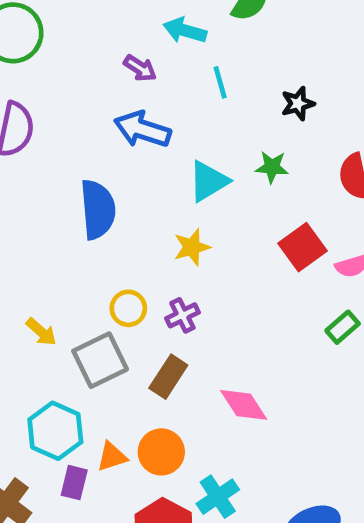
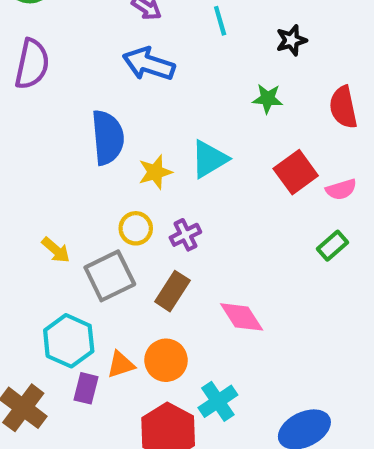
cyan triangle: (208, 181) -> (209, 159), moved
yellow star: (192, 247) -> (155, 172), moved

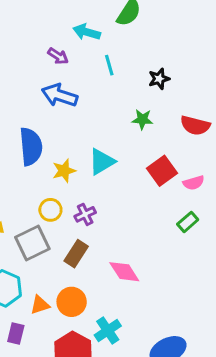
red semicircle: (343, 107) -> (195, 125), turned -64
purple rectangle: (86, 388) -> (16, 333), moved

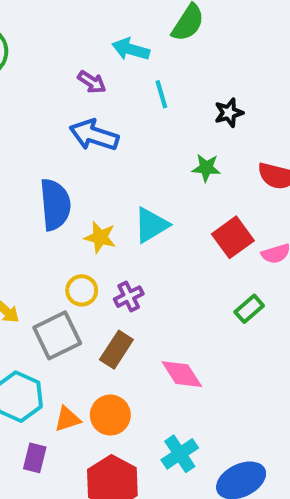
yellow star: (64, 171) -> (100, 237), turned 30
green rectangle: (188, 222) -> (249, 309), moved
cyan cross: (108, 330) -> (180, 454), moved

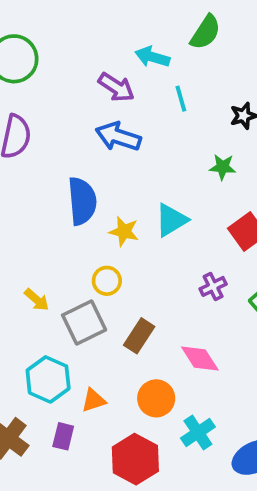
purple arrow: (92, 82) -> (116, 87), size x1.4
purple cross: (129, 297) -> (213, 286), moved
orange circle: (110, 415) -> (156, 398), moved

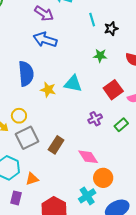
cyan line: (181, 99) -> (92, 20), moved
cyan triangle: (171, 220) -> (73, 84), turned 42
yellow circle: (107, 281) -> (19, 116), moved
orange circle: (156, 398) -> (103, 178), moved

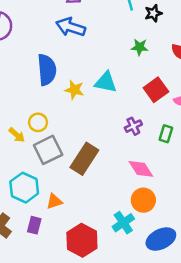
green rectangle: (121, 125) -> (166, 134), turned -32
brown rectangle: (56, 145) -> (84, 159), size x1.4
pink diamond: (88, 157) -> (141, 169), moved

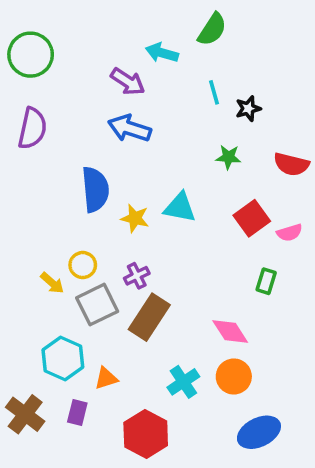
purple cross: (133, 126) -> (137, 276), moved
cyan cross: (123, 223) -> (183, 382), moved

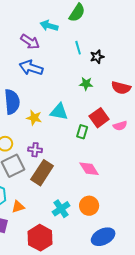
purple cross: (137, 276) -> (35, 150), turned 32
green rectangle: (266, 281) -> (82, 132), moved
pink diamond: (230, 332) -> (89, 169), moved

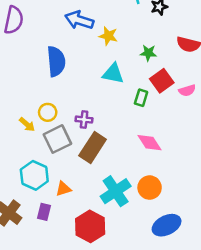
green star: (86, 84) -> (148, 53), moved
yellow star: (34, 118) -> (108, 36), moved
cyan cross: (61, 209) -> (116, 191), size x1.4

